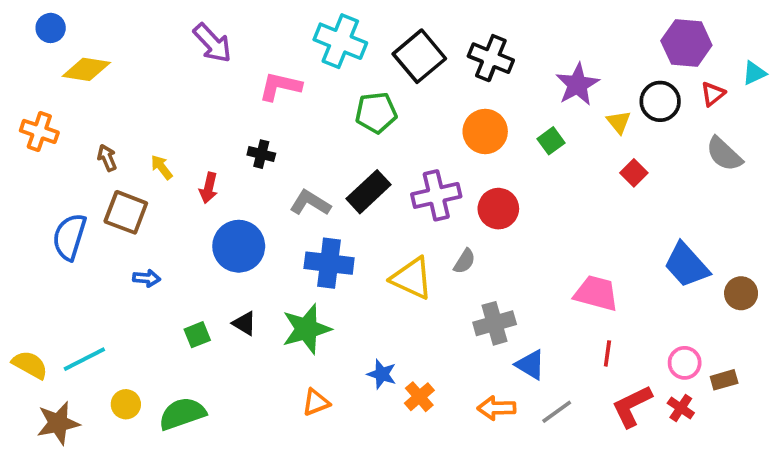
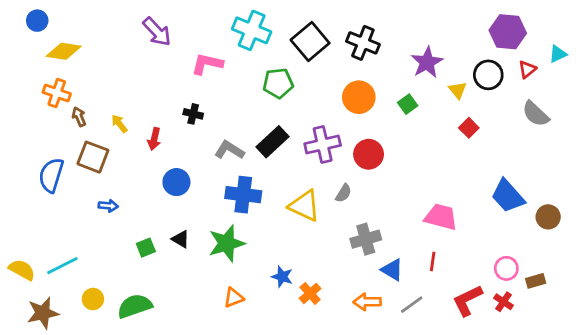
orange cross: (39, 131) -> (57, 93), moved
blue circle: (239, 246) -> (176, 182), size x0.7
red line: (607, 353) -> (433, 261), moved

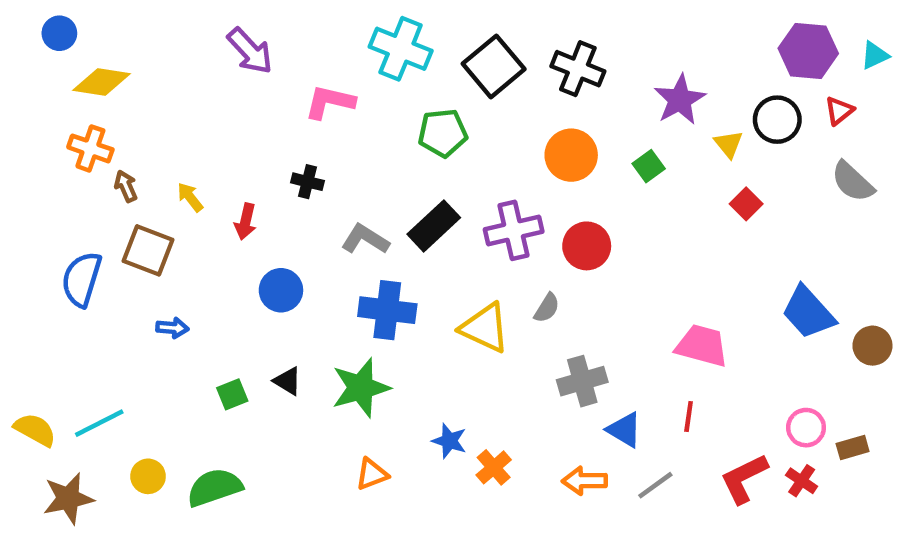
cyan triangle: (558, 54) -> (875, 55), moved

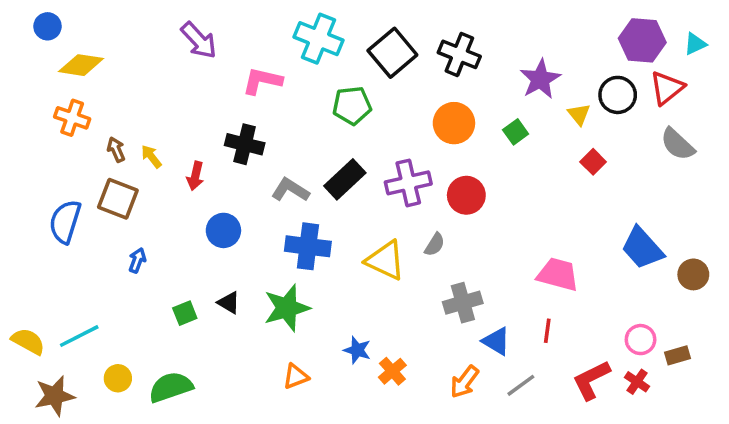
red triangle: (839, 111) -> (667, 88), size x1.5
black cross: (308, 182) -> (245, 144), size x1.5
brown arrow: (126, 186) -> (116, 149), moved
blue arrow: (172, 328) -> (137, 260), turned -75
orange arrow: (584, 481) -> (465, 382), turned -52

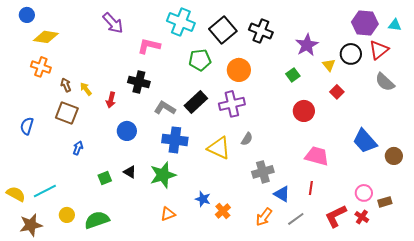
cyan triangle: (695, 44) -> (395, 25), turned 32
orange circle: (454, 123) -> (239, 70), moved
red circle: (466, 195) -> (304, 111), moved
blue semicircle: (65, 222) -> (27, 126), moved, size x0.7

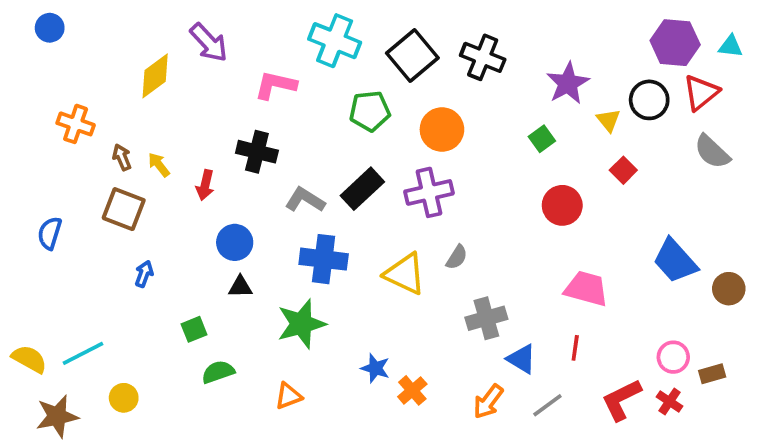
yellow diamond: (46, 37) -> (155, 76), moved, turned -45
black triangle: (130, 172) -> (240, 287), moved, turned -32
orange triangle: (168, 214) -> (288, 396), moved
green semicircle: (97, 220) -> (218, 372), moved, size x0.7

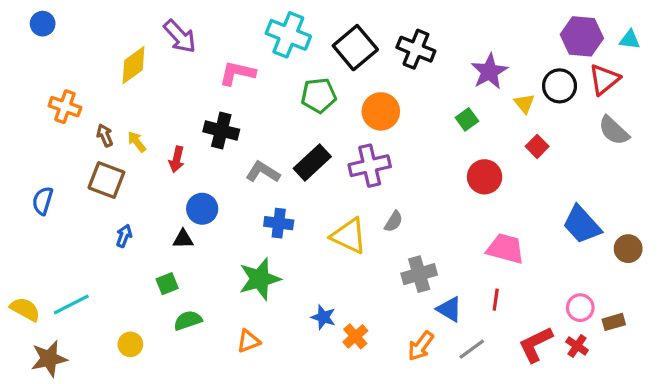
blue cross: (324, 259) -> (279, 223), size x0.7
black triangle: (240, 287) -> (183, 239), moved
yellow circle: (124, 398) -> (130, 344), moved

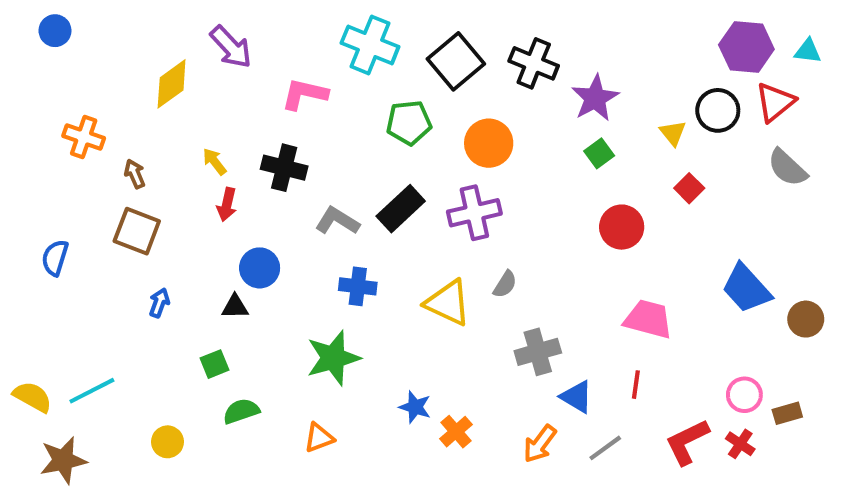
purple star: (489, 72) -> (595, 98), moved
yellow arrow: (137, 142) -> (215, 162), moved

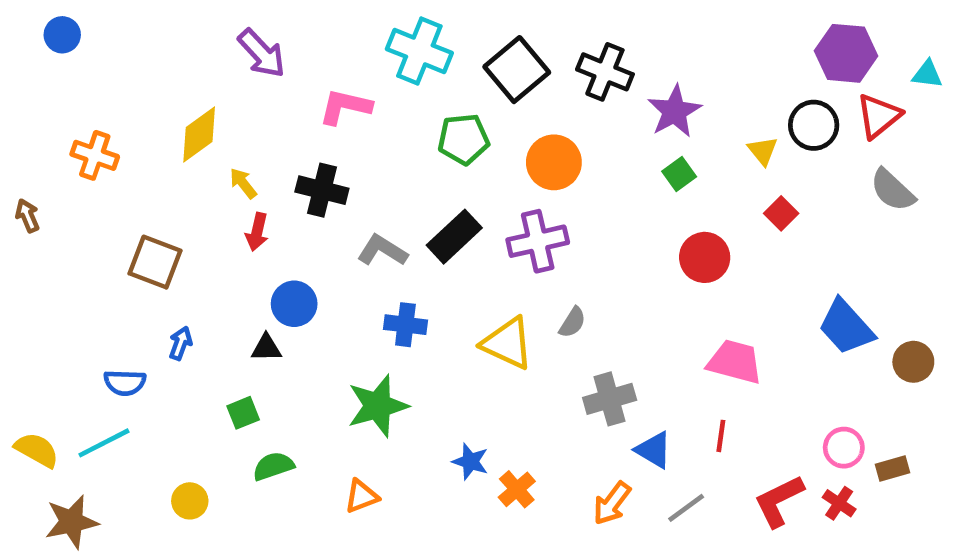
cyan triangle: (808, 51) -> (927, 74), moved
yellow diamond: (172, 84) -> (199, 135), moved
brown arrow: (135, 174) -> (27, 216), moved
blue semicircle: (55, 258) -> (125, 383), moved, turned -105

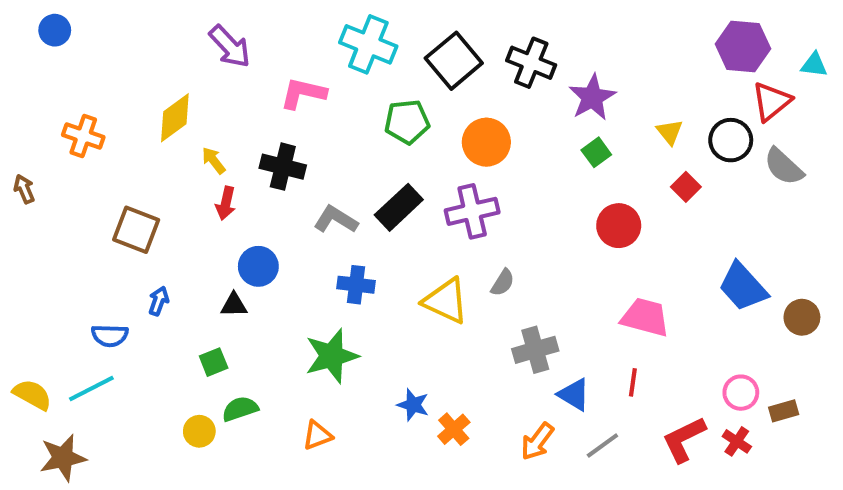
black circle: (814, 125) -> (731, 140), moved
yellow circle: (190, 501) -> (199, 431), moved

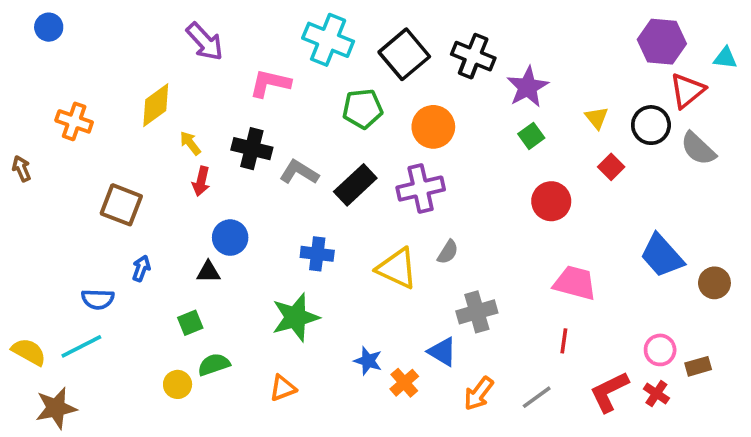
gray L-shape: (336, 220) -> (299, 172), moved
blue triangle: (574, 395) -> (442, 352), moved

